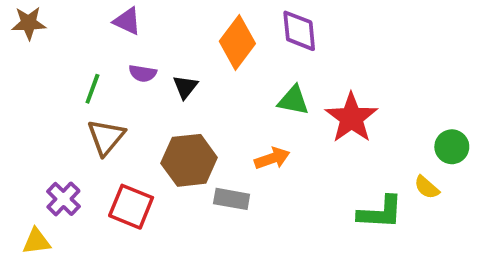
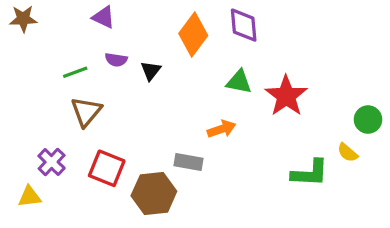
green line: (92, 89) -> (75, 72), turned 50
brown hexagon: (189, 160) -> (154, 194), moved

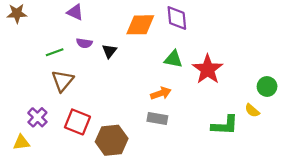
orange diamond: (193, 34) -> (140, 25), turned 52
gray rectangle: (189, 162) -> (157, 118), moved

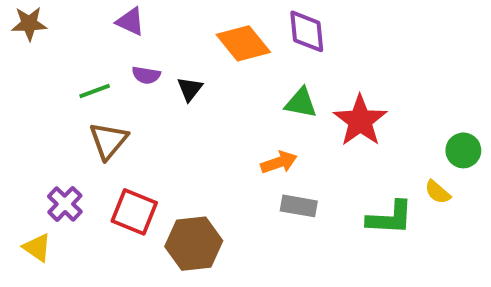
orange diamond: (140, 25) -> (243, 43), turned 52
gray rectangle: (157, 118) -> (299, 206), moved
yellow triangle: (21, 142) -> (37, 248), turned 42

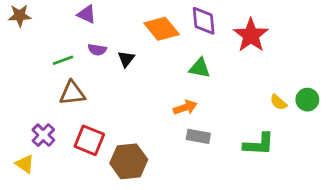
red star: (360, 121) -> (251, 35), moved
brown triangle: (108, 141) -> (72, 93), turned 44
yellow semicircle: (438, 192) -> (278, 102), moved

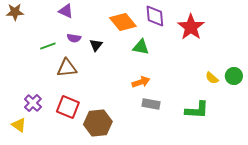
green triangle: (200, 68) -> (141, 47), moved
brown triangle: (72, 93) -> (67, 68), moved

